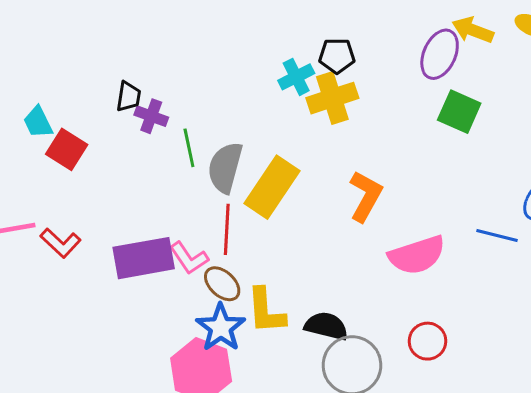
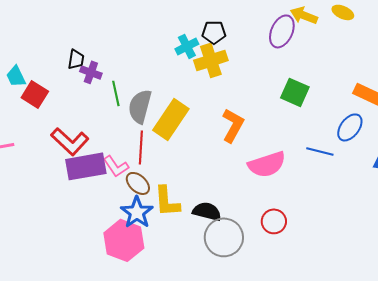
green square: (459, 112) -> (295, 92), moved
red L-shape: (61, 243) -> (70, 141), moved, size x1.4

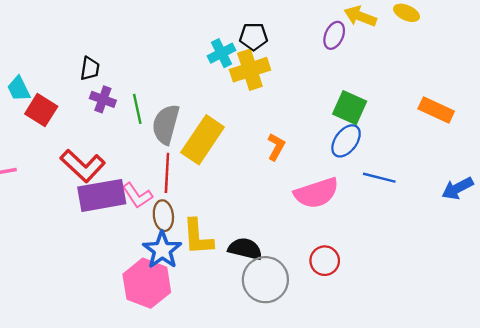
purple ellipse: (282, 31) -> (334, 35), size x0.7
purple cross: (91, 72) -> (103, 99), moved
orange L-shape: (233, 125) -> (276, 147), size x0.7
blue ellipse: (350, 127) -> (346, 141), moved
brown ellipse: (138, 183) -> (163, 216), turned 40

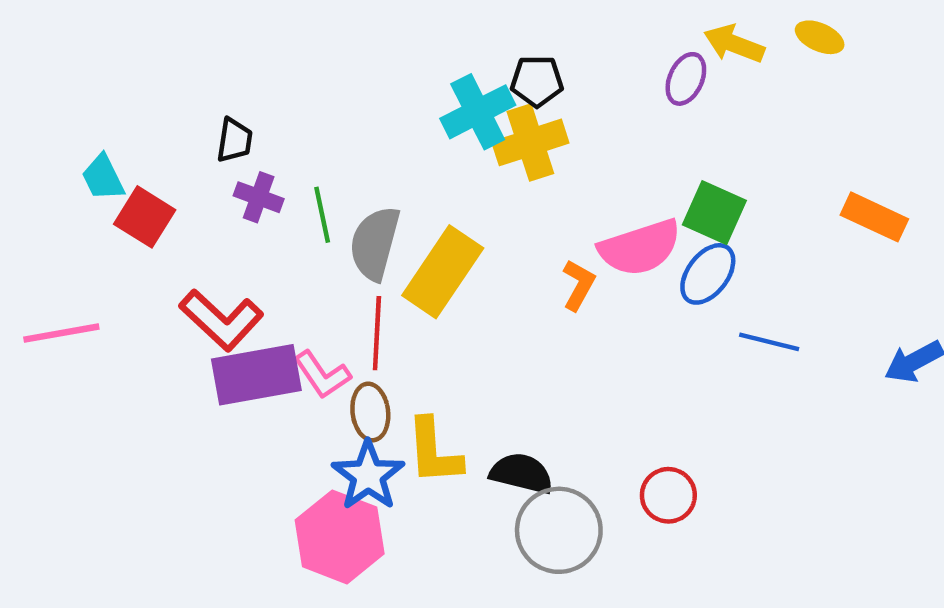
cyan cross: (221, 53) -> (478, 112), size x1.4
pink semicircle: (316, 193) -> (640, 248), moved

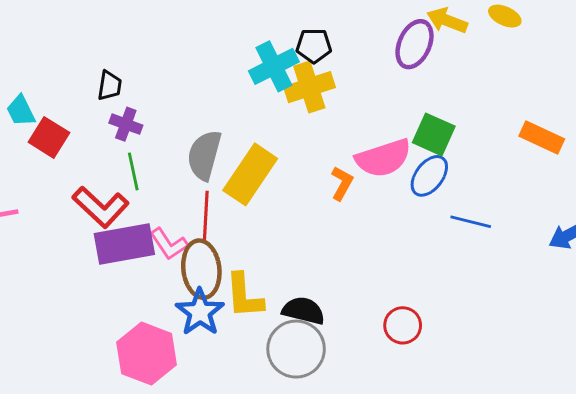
purple ellipse: (686, 79) -> (414, 44), size x1.4
green line: (322, 215) -> (133, 171), moved
brown ellipse: (370, 412) -> (201, 269), size x1.5
gray circle: (559, 530) -> (296, 349), moved
pink hexagon: (340, 537) -> (147, 354), moved

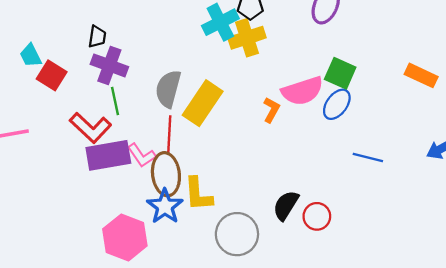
purple cross: (126, 124) -> (109, 65), size x1.5
blue line: (471, 222) -> (368, 158), moved
black semicircle: (303, 311) -> (286, 205), moved, turned -72

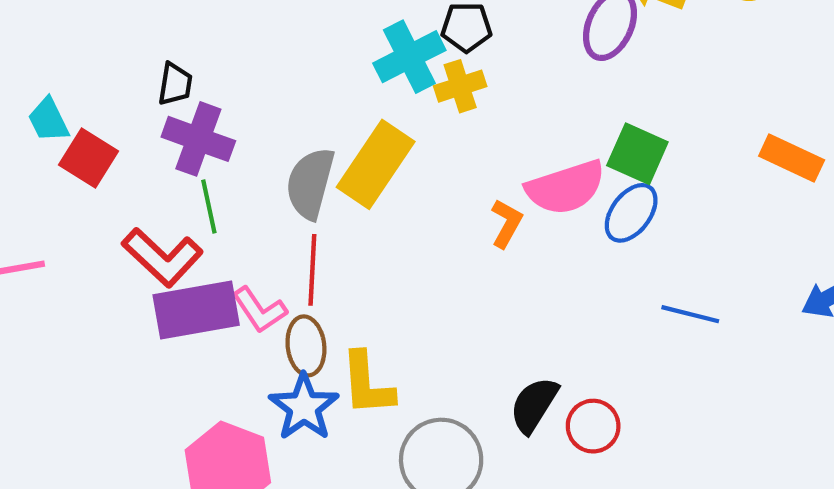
yellow cross: (247, 38) -> (460, 86), size x0.7
yellow rectangle: (203, 103) -> (376, 164), moved
brown ellipse: (166, 174) -> (306, 346), size x0.7

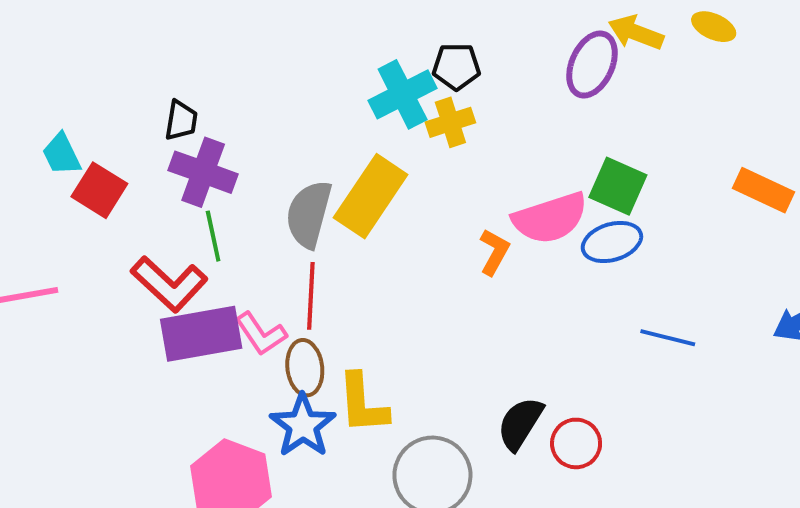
blue ellipse: (631, 213) -> (612, 242), turned 36

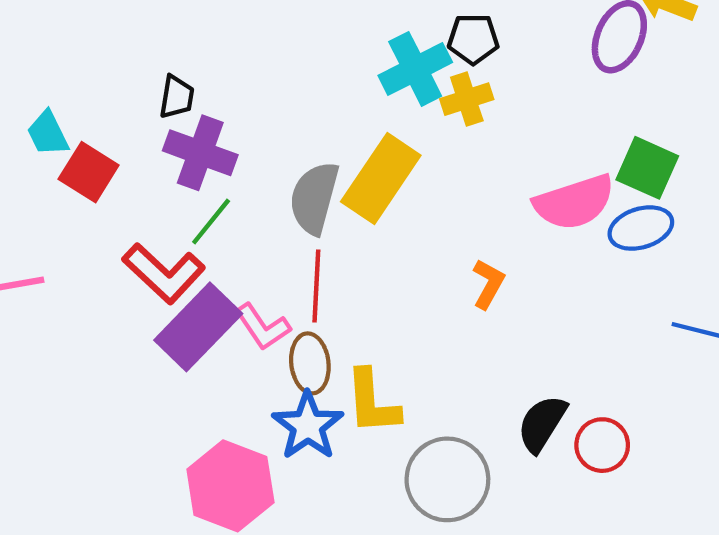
green line: (213, 236) -> (211, 222), turned 51
orange L-shape: (494, 252) -> (488, 284), moved
purple rectangle: (201, 334) -> (198, 327), turned -36

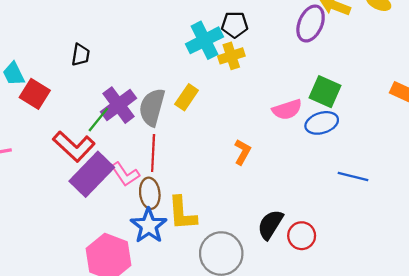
purple cross: (200, 153) -> (118, 105), moved, turned 33
yellow rectangle: (381, 179) -> (187, 97), size x0.6
pink semicircle: (574, 202) -> (287, 110), size x0.7

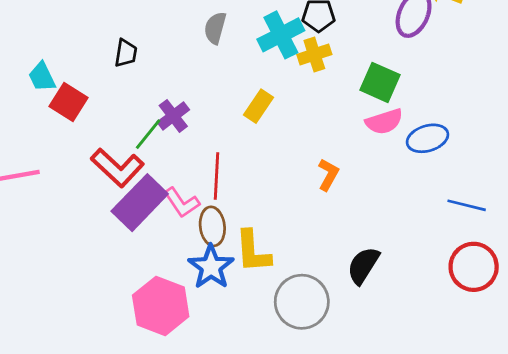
green square: (325, 92) -> (380, 82), moved
purple cross: (118, 105) -> (173, 116), size x0.7
gray semicircle: (152, 107) -> (215, 28), moved, size x0.7
red circle: (302, 236) -> (474, 267), moved, size x1.4

